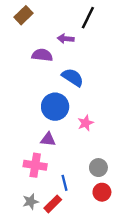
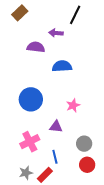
blue semicircle: (73, 77) -> (62, 66), turned -36
blue circle: (55, 107) -> (31, 99), moved
purple triangle: (48, 139) -> (56, 127), moved
pink cross: (35, 165) -> (30, 142), turned -36

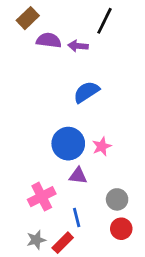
purple semicircle: (36, 47) -> (49, 40), moved
blue semicircle: (62, 66) -> (86, 92), turned -30
blue circle: (31, 99) -> (68, 144), moved

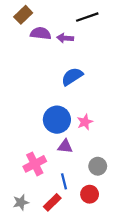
black line: (105, 21) -> (87, 17), turned 45
red circle: (121, 229) -> (90, 194), moved
gray star: (36, 240) -> (21, 202), moved

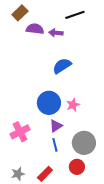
purple triangle: (65, 146) -> (56, 126), turned -40
pink cross: (35, 164) -> (20, 132), moved
gray circle: (98, 166) -> (84, 143), size x1.5
blue line: (64, 181) -> (55, 145), moved

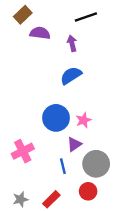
purple arrow: (56, 33) -> (72, 43), moved, turned 72
purple triangle: (56, 126) -> (74, 144), moved

